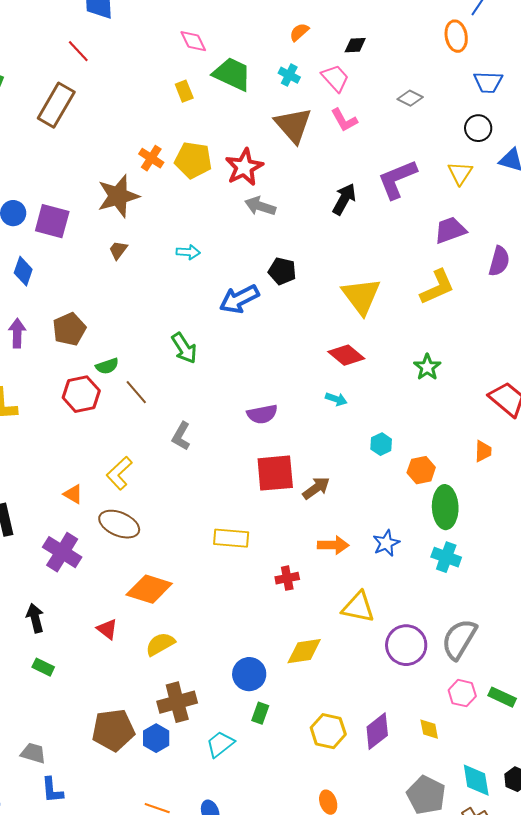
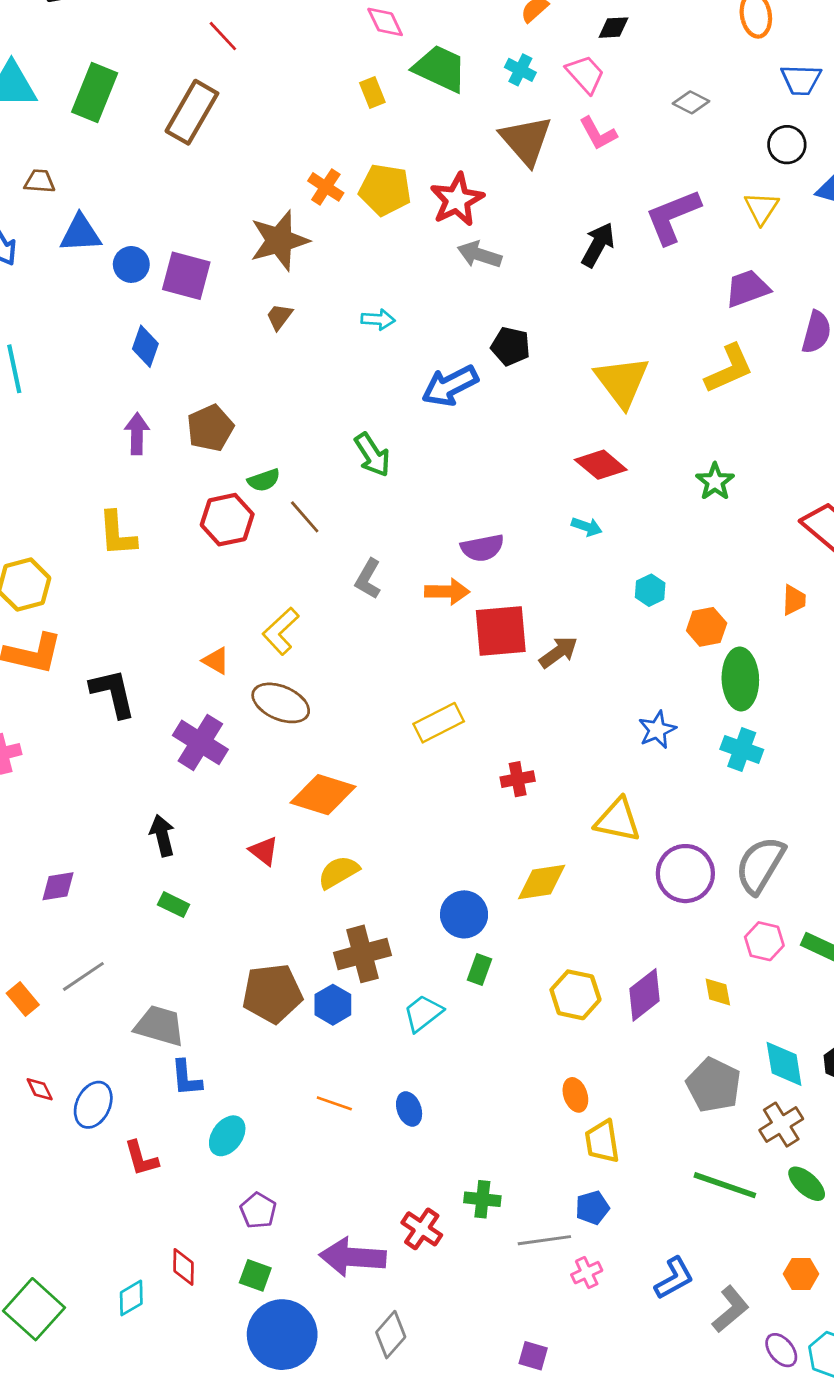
yellow rectangle: (231, 538) -> (439, 723), turned -32
orange arrow: (333, 545) -> (447, 592), moved
gray trapezoid: (33, 753) -> (159, 1026), size x1.4

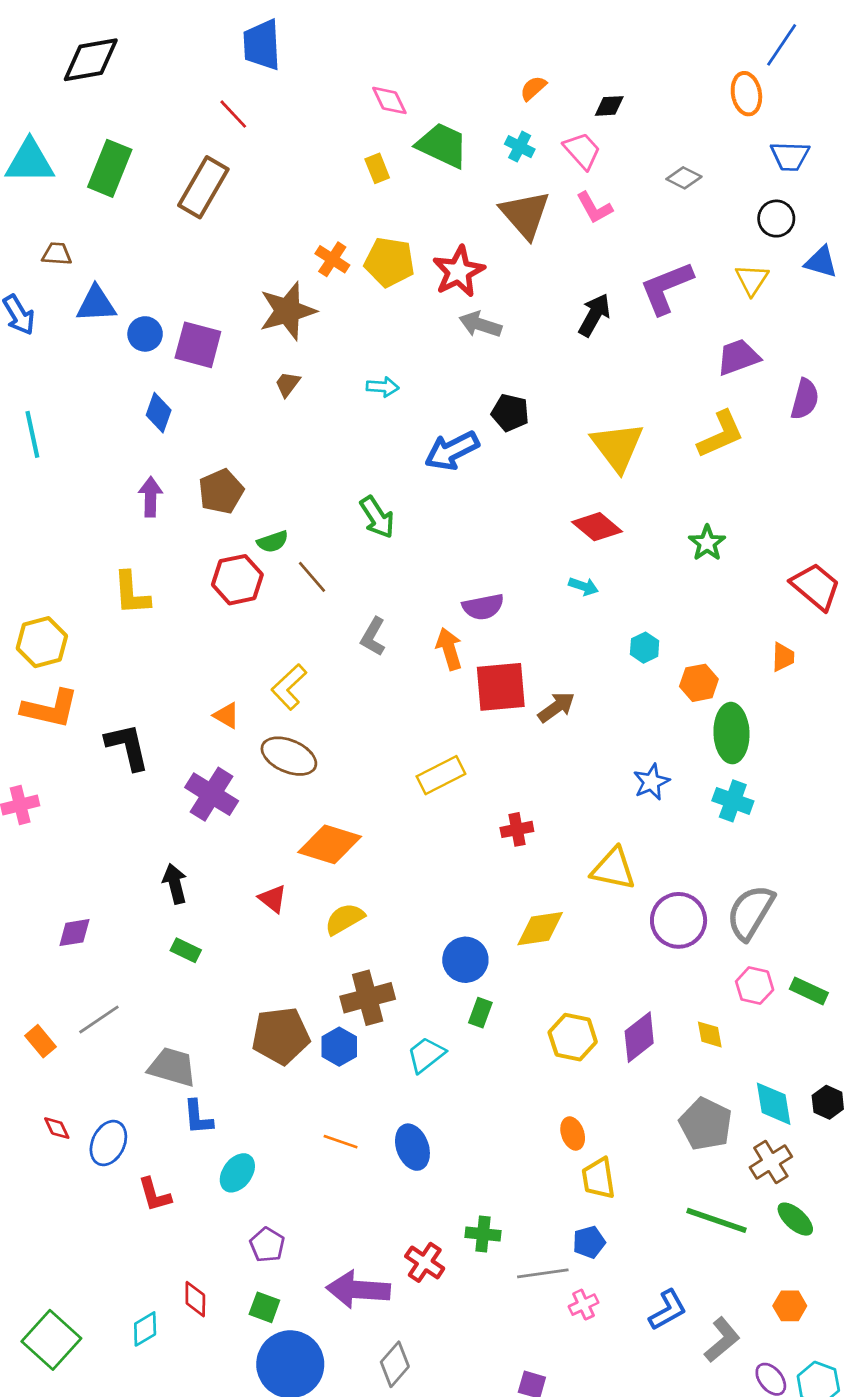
orange arrow: (447, 592) -> (449, 649), turned -108
blue ellipse: (409, 1109) -> (412, 1147), size x1.4

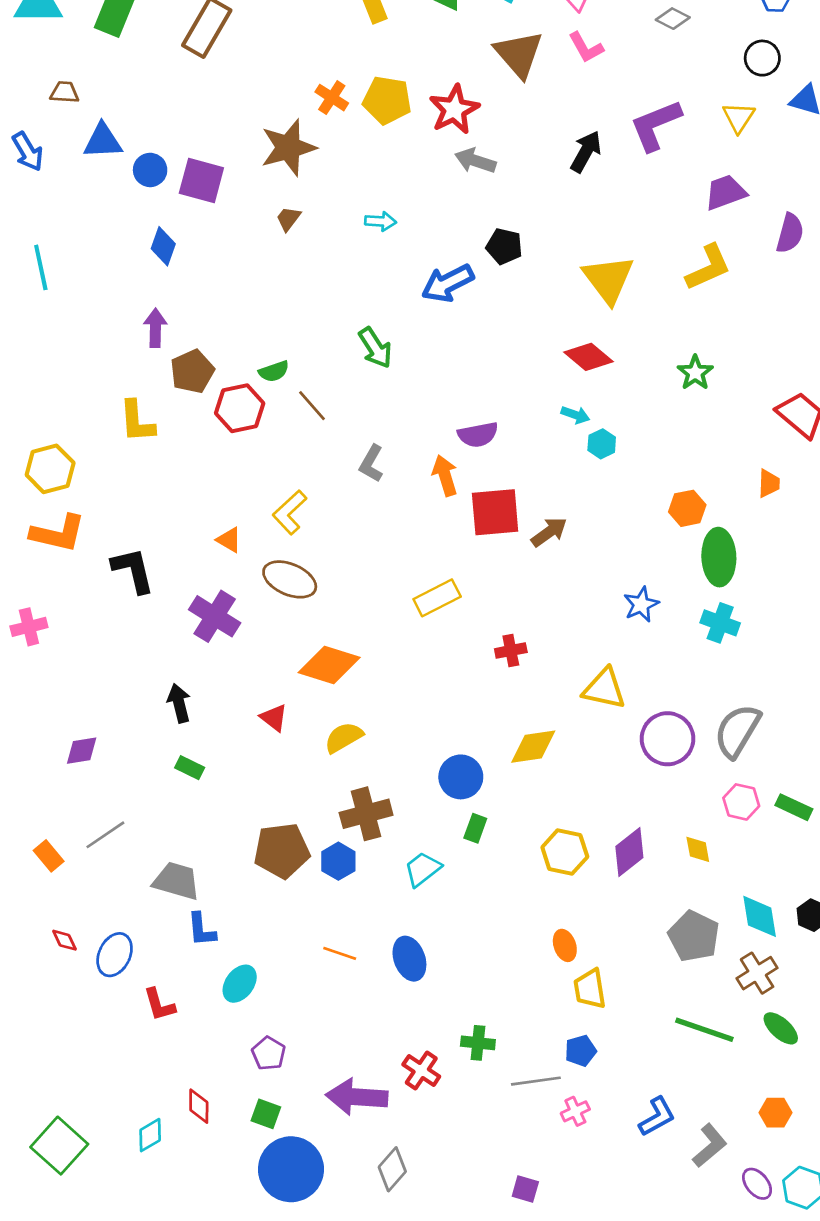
brown pentagon: (221, 491) -> (192, 371), moved
cyan hexagon: (645, 648) -> (602, 444), moved

